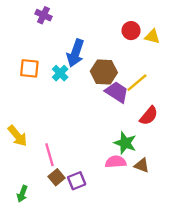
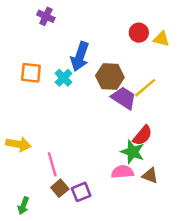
red semicircle: (149, 116) -> (143, 135), moved
yellow arrow: (17, 136) -> (18, 144), turned -40

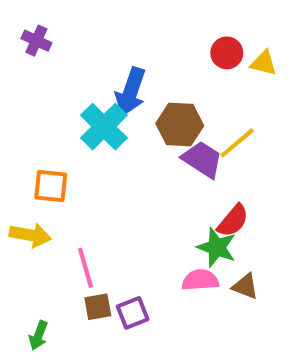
purple cross: (46, 16) -> (36, 41), moved
orange square: (31, 73) -> (51, 186), moved
cyan cross: (64, 78) -> (104, 127), size x1.6
brown square: (60, 188) -> (98, 307), turned 30

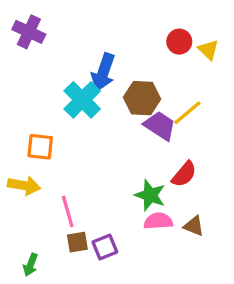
purple cross: (36, 41) -> (29, 32), size x1.4
yellow triangle: (264, 63) -> (208, 50), turned 30
green star: (217, 247) -> (150, 195), moved

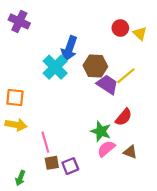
orange square: (40, 147) -> (15, 98), moved
pink semicircle: (158, 221) -> (106, 149), turned -36

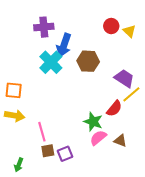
purple cross: (19, 21) -> (44, 27), moved, turned -30
yellow line: (126, 76) -> (131, 94), moved
purple trapezoid: (107, 85) -> (124, 78), moved

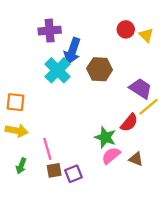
green arrow: (19, 165) -> (21, 166), moved

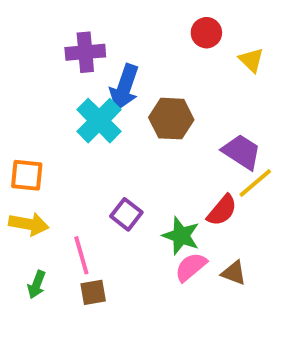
red circle: (126, 29) -> (206, 33), moved
purple square: (73, 174) -> (126, 214), moved, turned -30

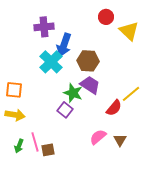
yellow triangle: (251, 60) -> (129, 31), size x1.5
purple trapezoid: (242, 152) -> (90, 85), moved
green star: (181, 236) -> (73, 93), moved
pink line: (81, 255) -> (35, 142), moved
brown triangle: (234, 273) -> (120, 140), turned 40

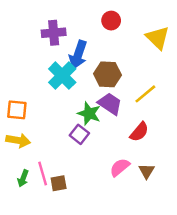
red circle: (106, 17) -> (111, 21), moved
yellow line: (131, 94) -> (145, 94), moved

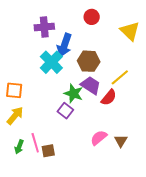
red semicircle: (139, 132) -> (109, 97), moved
yellow arrow: (18, 140) -> (15, 116), turned -60

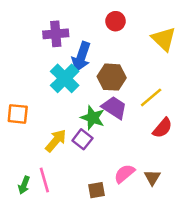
red semicircle: (109, 97) -> (163, 128), moved
yellow arrow: (15, 116) -> (56, 141), moved
brown square: (48, 151) -> (96, 190), moved

